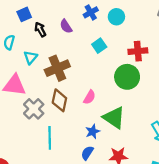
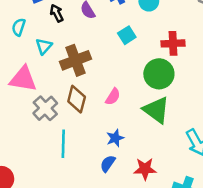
green triangle: (114, 118) -> (156, 110), moved

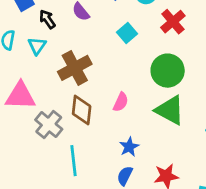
red cross: (173, 43) -> (173, 22), moved, turned -30
cyan triangle: (44, 46) -> (37, 46), moved

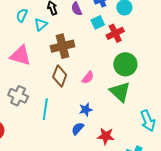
red cross: (173, 22) -> (115, 33), moved
cyan square: (127, 33) -> (98, 22), moved
gray cross: (49, 125) -> (18, 96), moved, turned -30

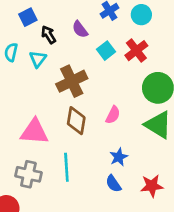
cyan square: (98, 22) -> (106, 51), moved
pink triangle: (20, 56) -> (34, 132), moved
gray cross: (18, 96) -> (28, 174), moved
blue semicircle: (78, 129) -> (113, 184), turned -64

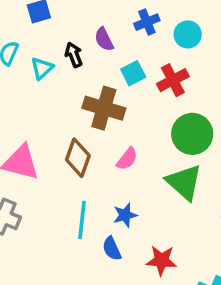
black arrow: (49, 35) -> (74, 55), moved
brown cross: (72, 81) -> (104, 108), moved, turned 32
cyan line: (66, 167) -> (82, 220), moved

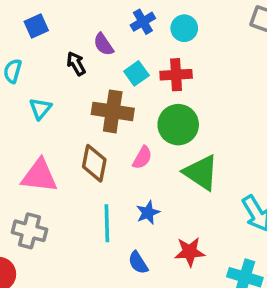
cyan triangle: (42, 68) -> (40, 109), moved
red cross: (173, 80) -> (176, 75), turned 32
green circle: (192, 134) -> (178, 125), moved
blue semicircle: (112, 249) -> (138, 263), moved

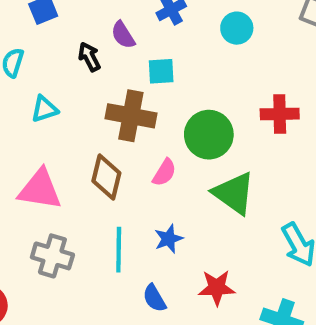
cyan circle: (184, 28) -> (237, 28), moved
cyan square: (136, 73) -> (161, 71), turned 30
red cross: (176, 75) -> (280, 114), moved
cyan triangle: (40, 109) -> (44, 109), turned 30
gray cross: (29, 231) -> (52, 256), moved

